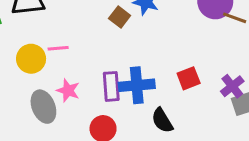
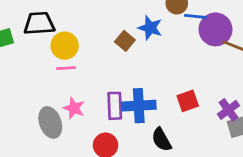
yellow circle: (31, 59) -> (65, 46), moved

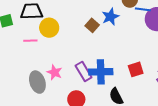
blue star: (150, 28) -> (110, 17), turned 30
pink line: (66, 68) -> (30, 41), moved
purple rectangle: (115, 106) -> (84, 72), turned -30

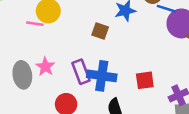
brown square: (92, 25) -> (100, 31), moved, turned -32
pink line: (30, 41) -> (35, 24), moved

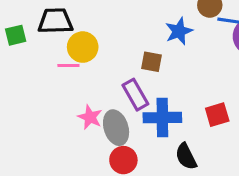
purple rectangle: (81, 72) -> (135, 95), moved
gray ellipse: (22, 75) -> (116, 128), moved

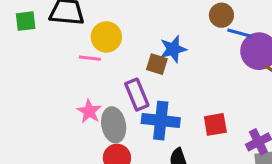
blue star: (179, 31) -> (173, 49), moved
yellow circle: (83, 47) -> (106, 37), moved
pink line: (68, 65) -> (90, 58), moved

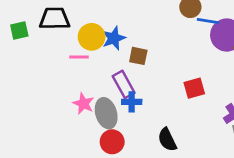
blue star: (173, 49) -> (114, 38), moved
blue cross: (161, 121) -> (132, 102), moved, size x0.6
red square: (215, 124) -> (194, 88), moved

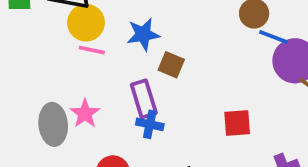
yellow circle: (92, 37) -> (86, 23), moved
gray ellipse: (106, 113) -> (53, 124), moved

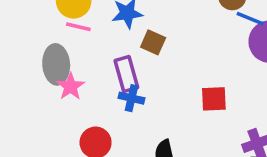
gray ellipse: (53, 124) -> (56, 64), moved

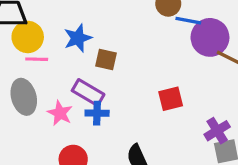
purple rectangle: (126, 74) -> (88, 93), turned -32
pink star: (71, 86) -> (60, 113), moved

